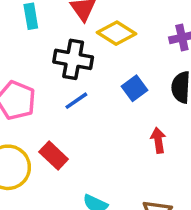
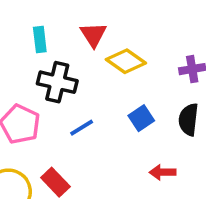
black cross: (73, 59) -> (57, 82), moved
red arrow: (158, 140) -> (163, 172), turned -85

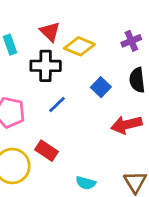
black cross: (57, 82) -> (46, 66), moved
red arrow: (163, 172) -> (126, 125), size x1.5

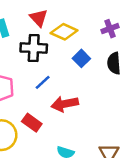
blue square: (101, 87) -> (81, 58), moved
red arrow: (126, 125) -> (65, 104), moved

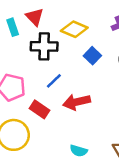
red triangle: (39, 18) -> (35, 17), moved
red rectangle: (32, 123) -> (40, 109), moved

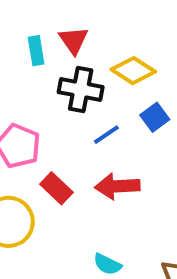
blue line: (54, 81) -> (106, 135), moved

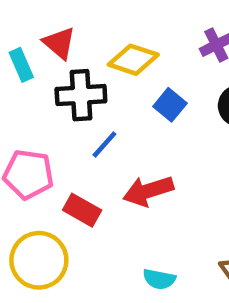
blue line: (106, 135) -> (104, 145), moved

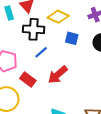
blue square: (170, 105) -> (72, 38), turned -32
red arrow: (148, 191) -> (58, 75), turned -30

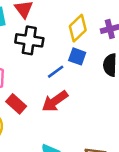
yellow diamond: (58, 17) -> (78, 28), moved, turned -75
blue line: (41, 52) -> (56, 72), moved

